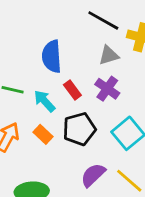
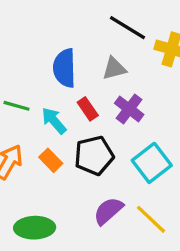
gray triangle: (109, 55) -> (114, 68), moved

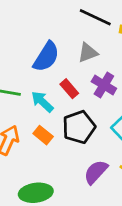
blue semicircle: (64, 68) -> (46, 57), turned -140

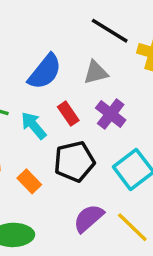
orange rectangle: (43, 135) -> (29, 181), moved

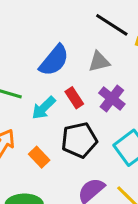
cyan arrow: (34, 126) -> (44, 108), turned -95

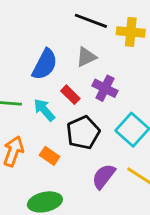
cyan arrow: (44, 108) -> (44, 110), turned 105

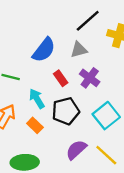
black line: (91, 21) -> (88, 21), turned -72
cyan arrow: (44, 110) -> (37, 99), moved

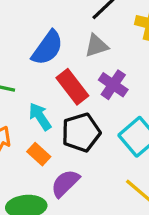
red rectangle: (61, 78) -> (72, 87), size x1.5
purple semicircle: (76, 150) -> (65, 183), moved

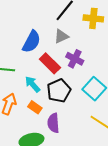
purple semicircle: (65, 183) -> (53, 123), turned -42

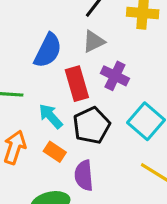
red rectangle: (50, 63) -> (77, 84), turned 30

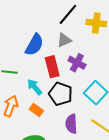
black pentagon: (91, 125) -> (61, 94), turned -30
purple semicircle: (84, 175) -> (71, 124), moved

